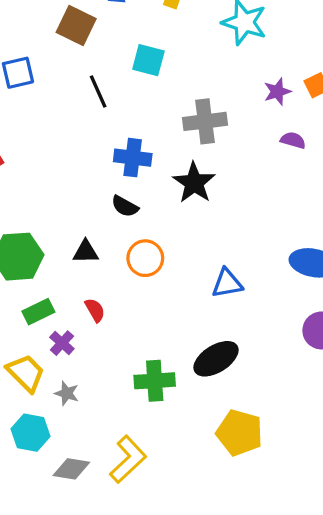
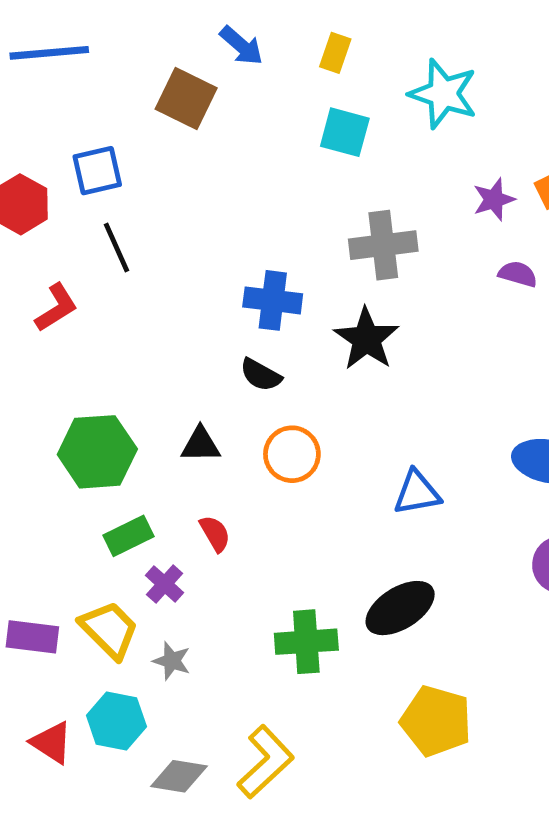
cyan square: (148, 60) -> (345, 132), moved
black line: (98, 92) -> (116, 248), moved

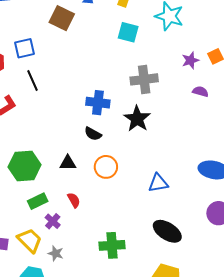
black ellipse: (400, 608) -> (167, 231), moved, turned 64

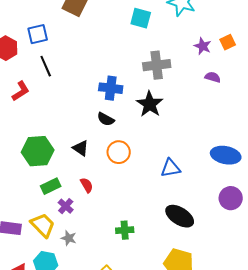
purple star: (190, 60) -> (203, 46), turned -30
black triangle: (68, 163) -> (81, 148), turned 36
green cross: (112, 245) -> (125, 230), size x0.7

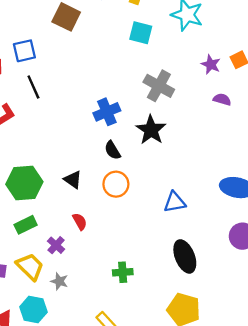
gray cross: (157, 65) -> (159, 86), turned 36
blue cross: (111, 88) -> (107, 112), turned -30
black semicircle: (106, 119) -> (113, 150), moved, turned 30
green rectangle: (51, 186) -> (26, 225), moved
black ellipse: (180, 216) -> (185, 256), turned 36

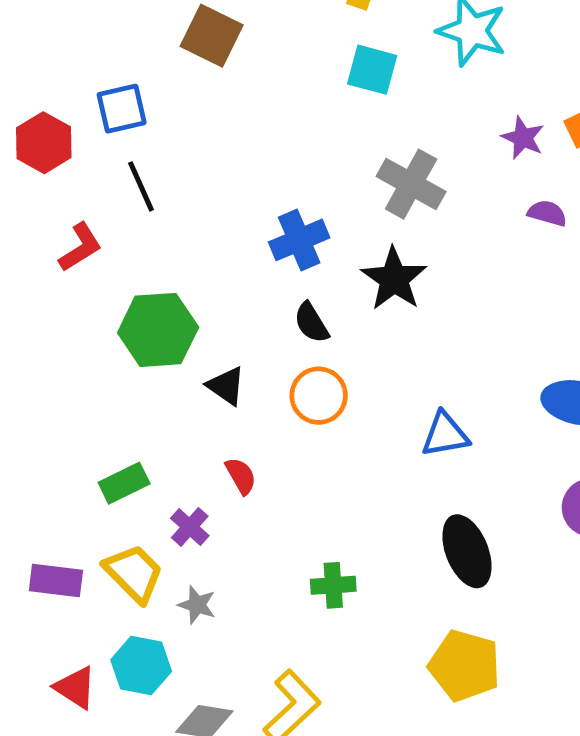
green hexagon: (24, 183) -> (158, 330), moved

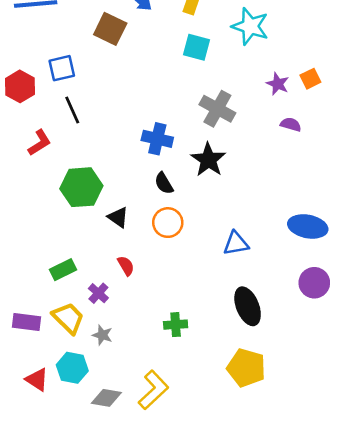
blue cross: (299, 240) -> (157, 139), turned 36

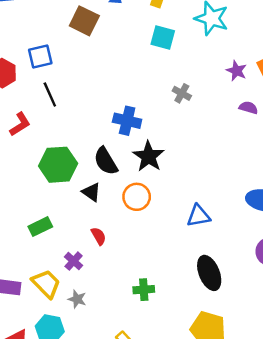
gray cross: (217, 109) -> (182, 93), size x0.6
black star: (208, 160) -> (149, 156), moved
black semicircle: (164, 183) -> (106, 161), moved, size x1.4
green rectangle: (63, 270) -> (40, 227), moved

